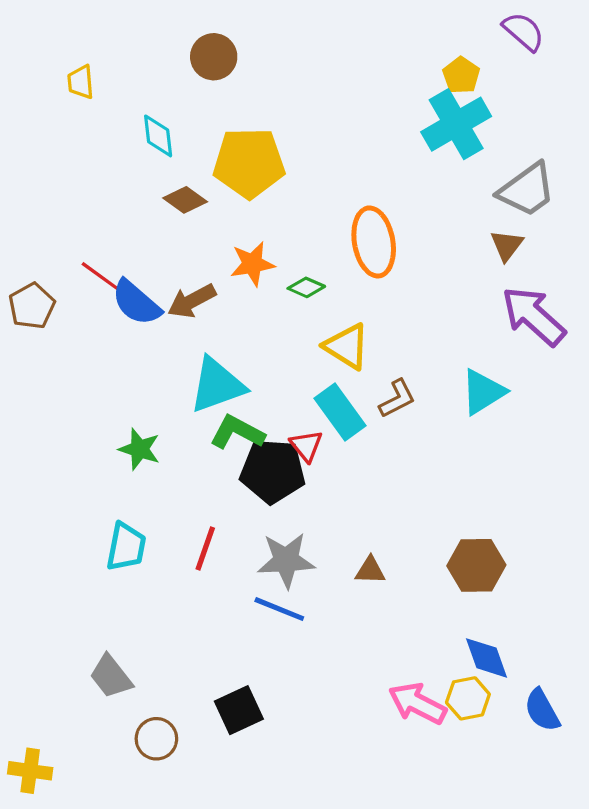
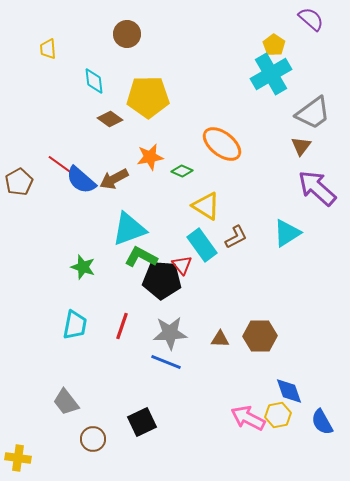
orange ellipse: (374, 242) -> (222, 144), turned -42
brown hexagon: (476, 565) -> (260, 336), moved

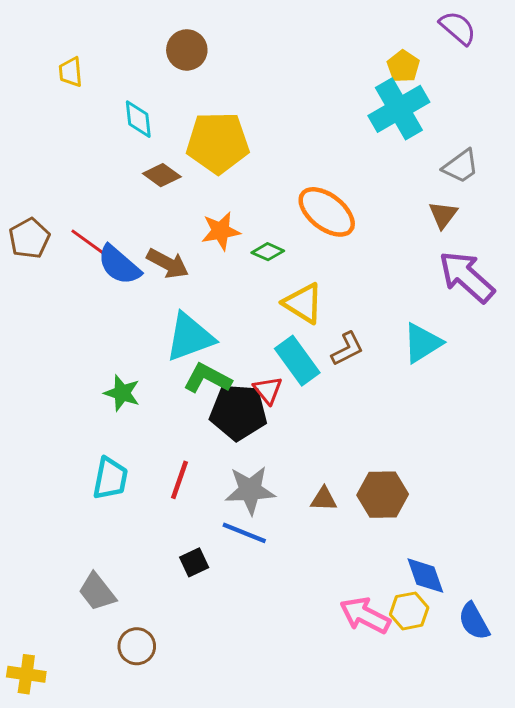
gray trapezoid: (313, 113) -> (461, 166), size x0.7
brown arrow: (114, 179) -> (168, 263), turned -124
brown pentagon: (19, 182) -> (29, 238), moved
black square: (142, 422) -> (194, 562), moved, size x0.7

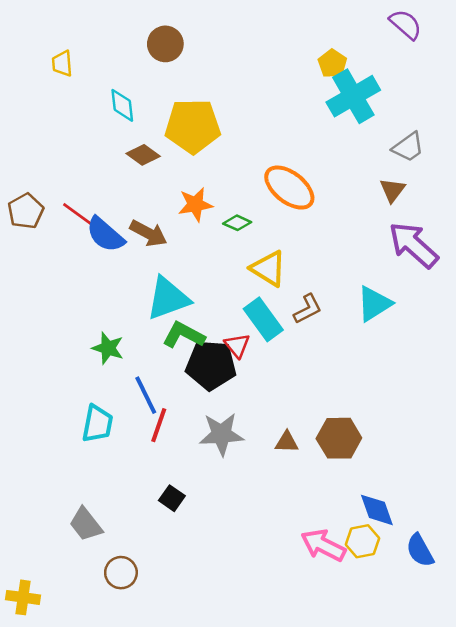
yellow pentagon: (403, 66) -> (332, 64), moved
blue line: (244, 533) -> (146, 395), moved, turned 42
black square: (194, 562) -> (172, 498), turned -30

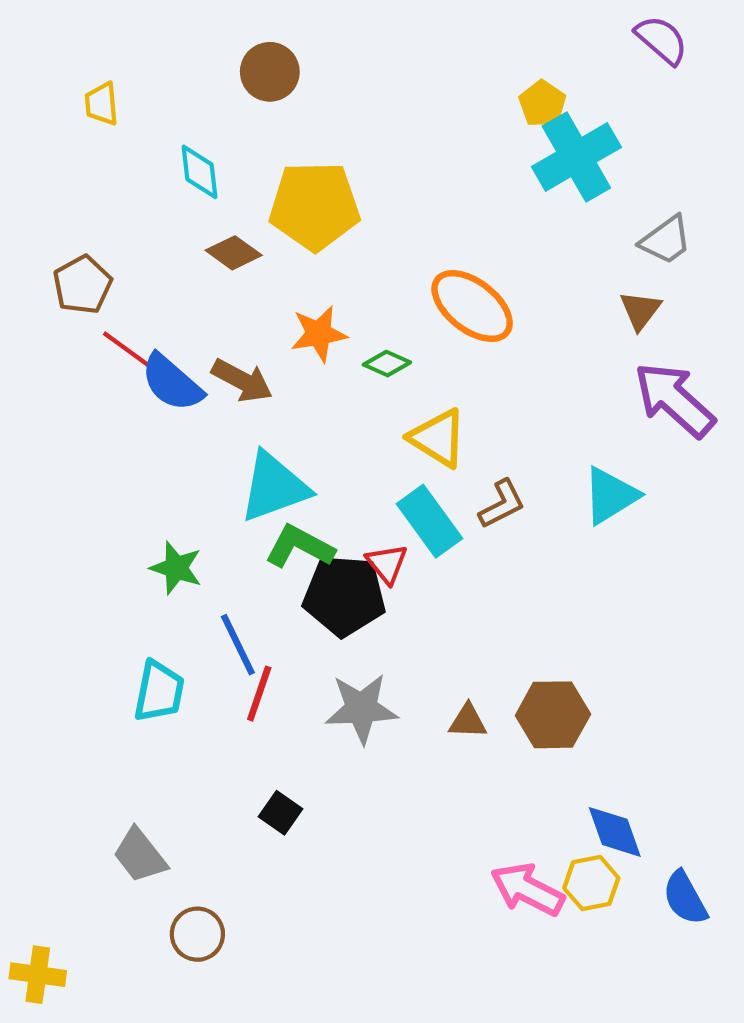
brown pentagon: (26, 211) -> (82, 285), moved

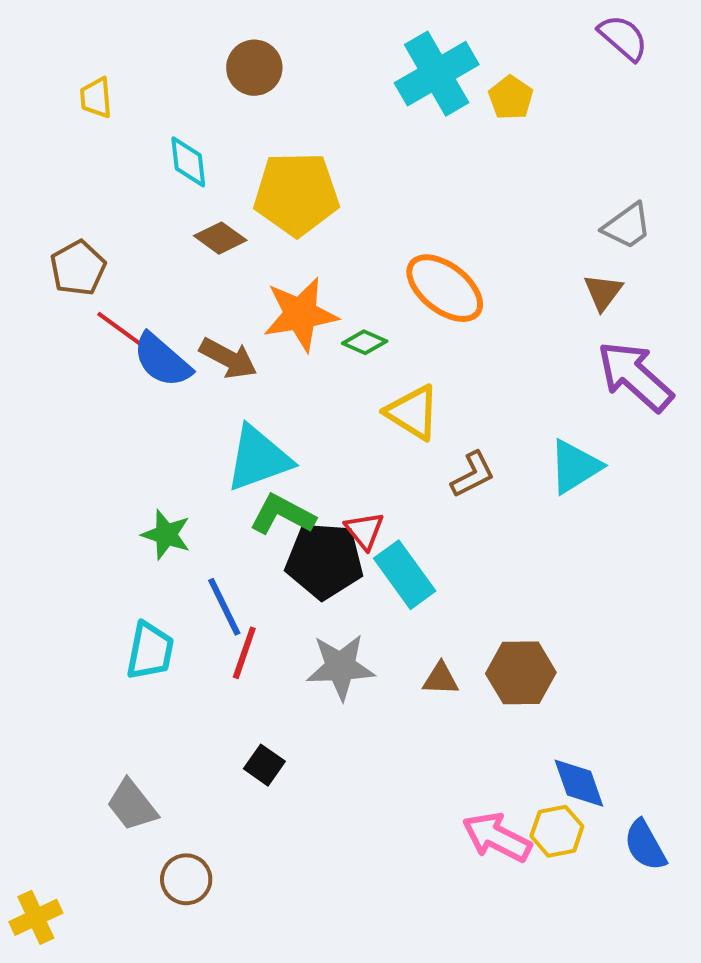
cyan cross: (576, 157) -> (437, 74), moved
orange star: (319, 334) -> (300, 314), size x1.4
cyan rectangle: (429, 521) -> (405, 575), moved
yellow cross: (38, 975) -> (36, 917), turned -33

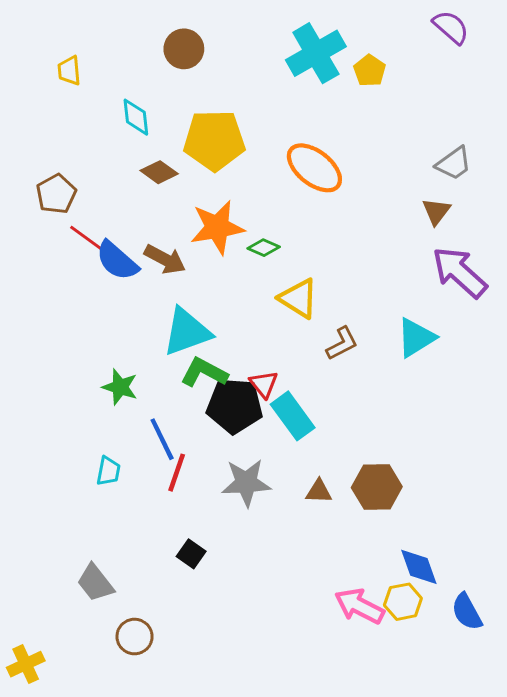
orange ellipse: (445, 288) -> (314, 168), moved
cyan trapezoid: (150, 651) -> (108, 471), size x0.7

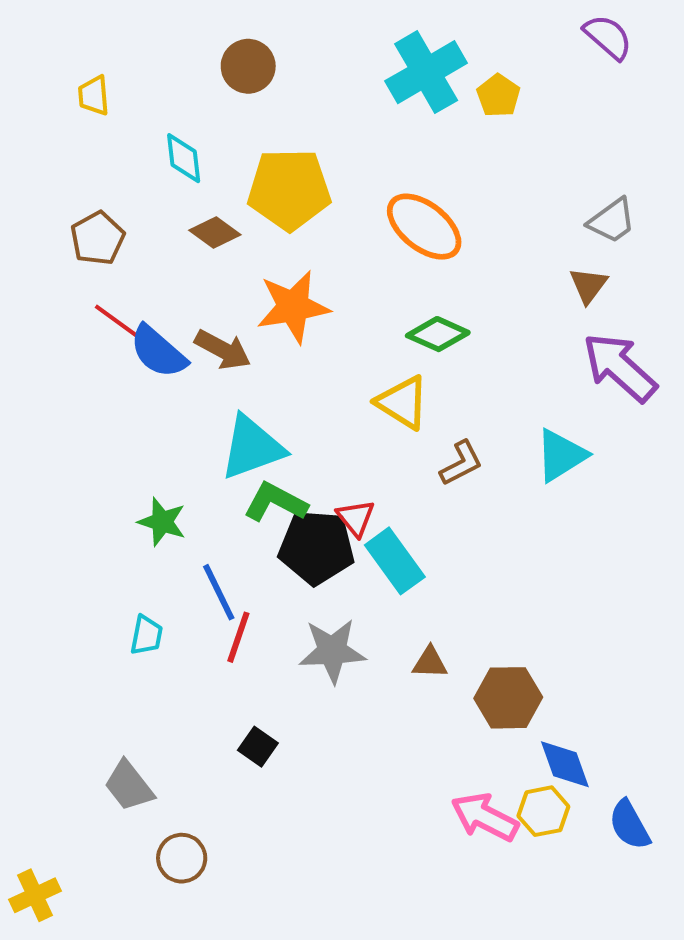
brown pentagon: (56, 194) -> (98, 238), moved
green diamond: (264, 248) -> (438, 334), moved, size x1.4
brown hexagon: (377, 487) -> (508, 698), moved

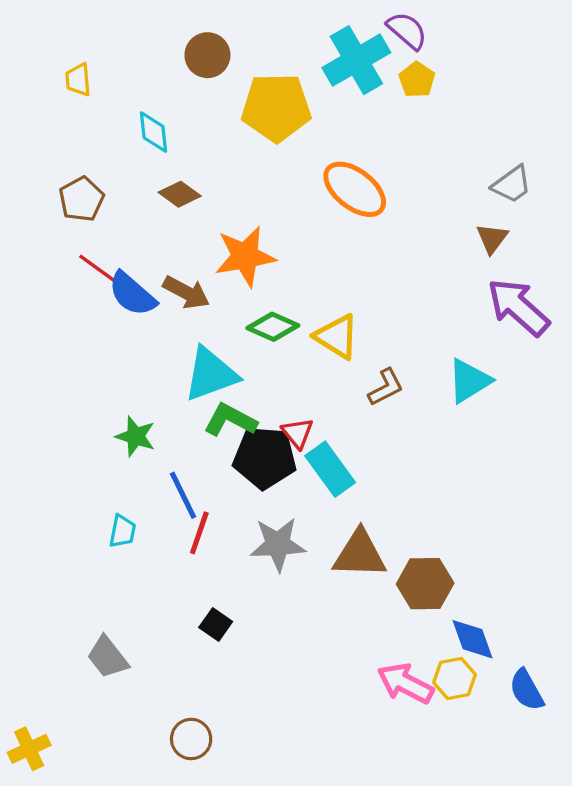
purple semicircle: (608, 37) -> (407, 31), moved
yellow pentagon: (289, 189) -> (276, 108), moved
green diamond: (438, 334) -> (273, 327), moved
brown triangle: (430, 663) -> (360, 554), size x1.8
brown circle: (182, 858) -> (191, 739), moved

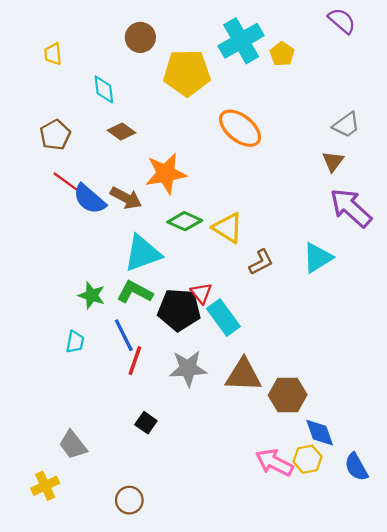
purple semicircle: (407, 31) -> (342, 21), moved
green L-shape: (230, 420) -> (135, 292), moved
cyan trapezoid: (122, 531) -> (75, 342), moved
yellow cross: (29, 749) -> (45, 486), moved

